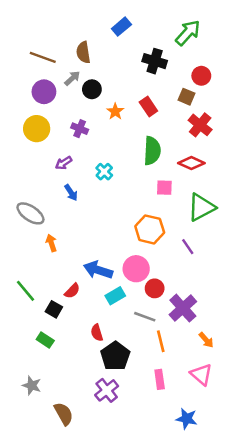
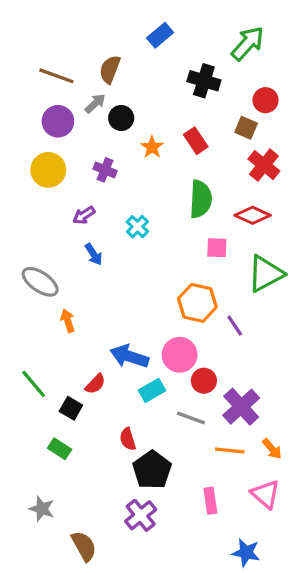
brown semicircle: (83, 52) -> (110, 69), turned 30
purple line: (188, 247) -> (235, 326), moved
orange line: (161, 341) -> (230, 450), moved, turned -70

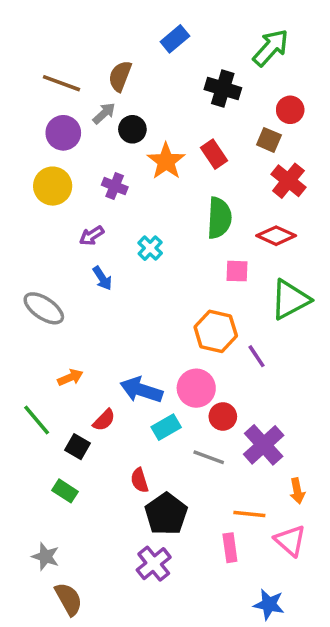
orange star: (152, 147) -> (166, 161), size x1.5
orange arrow: (68, 321) -> (70, 377), moved, turned 85
orange arrow: (272, 449) -> (297, 491), turned 30
orange line: (230, 450) -> (249, 514), moved
brown semicircle: (84, 546) -> (69, 599), moved

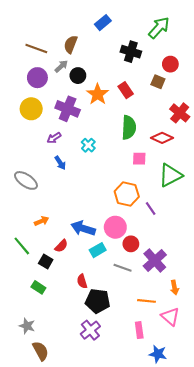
red cross: (288, 181) -> (180, 113), moved
purple cross: (115, 186) -> (68, 109), size x1.6
black pentagon: (166, 514) -> (98, 301), turned -30
pink rectangle: (230, 548) -> (139, 330), moved

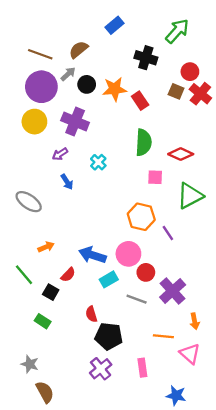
brown semicircle: (71, 44) -> (79, 50), turned 30
purple circle: (37, 78) -> (41, 87), size x1.4
orange star: (98, 94) -> (115, 89), moved, turned 30
red cross: (180, 113) -> (200, 94), moved
pink rectangle: (139, 330) -> (142, 368), moved

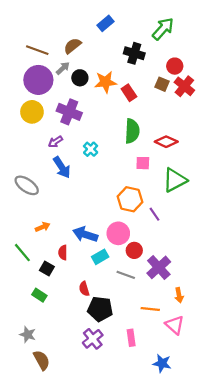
blue arrow: (67, 182) -> (62, 167), size x1.5
red semicircle: (68, 275) -> (63, 253), turned 136

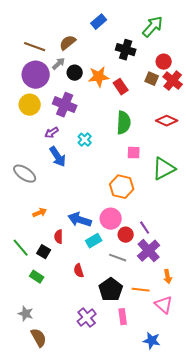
red diamond: (166, 142) -> (167, 121), moved
purple line: (155, 214) -> (145, 228), moved
green line: (22, 253) -> (21, 248), moved
black pentagon: (100, 309) -> (111, 290), moved, turned 30

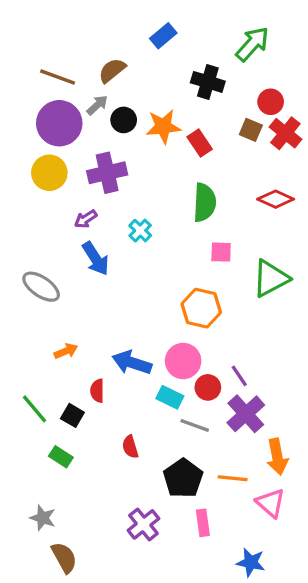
purple cross: (65, 105) -> (107, 173), turned -35
cyan rectangle: (94, 241) -> (170, 397), moved, turned 56
orange arrow: (168, 277) -> (277, 457), size x1.5

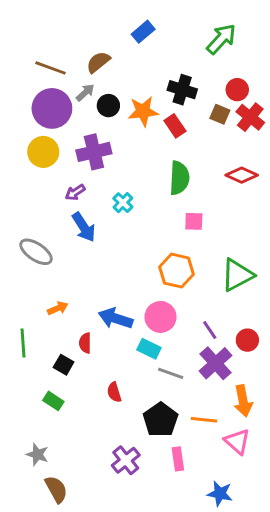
black cross: (208, 82) -> (182, 90), moved
green triangle: (271, 278) -> (237, 275), moved
red circle: (208, 387) -> (247, 340), moved
green line: (34, 409) -> (23, 343), moved, turned 36

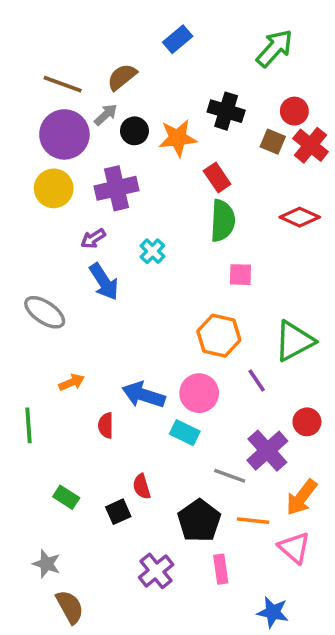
red rectangle: (175, 126) -> (217, 178), moved
purple line: (210, 330) -> (257, 381), moved
black square: (64, 365) -> (118, 512), moved, turned 36
gray line: (171, 373) -> (230, 476), moved
orange arrow: (243, 401) -> (302, 497), turned 48

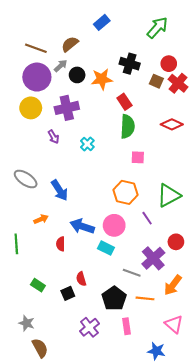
purple arrow: (93, 239) -> (53, 137), turned -88
blue arrow: (104, 282) -> (60, 190), moved
pink triangle: (294, 548) -> (174, 324), moved

